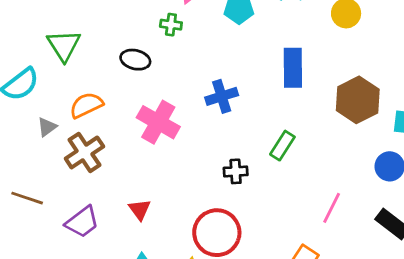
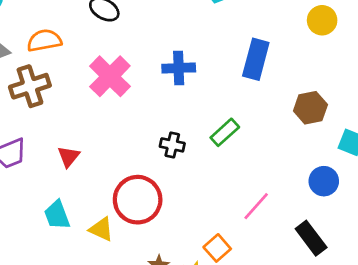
brown hexagon: (358, 100) -> (310, 108), size x0.7

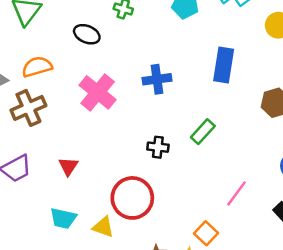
cyan trapezoid: (57, 215) -> (63, 218), turned -52

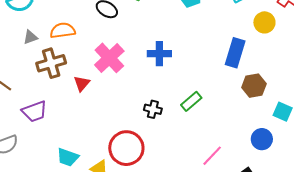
blue rectangle: (224, 65) -> (235, 53), moved
red triangle: (68, 166) -> (82, 84), moved

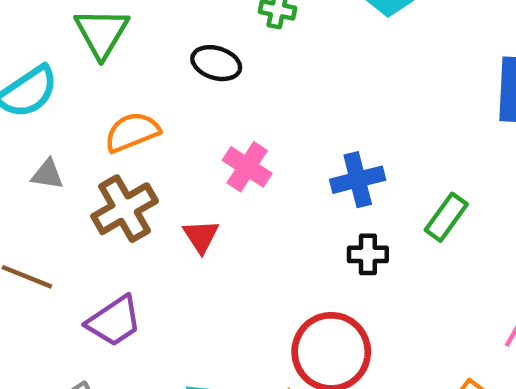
gray triangle: (30, 37) -> (47, 174), moved, turned 42
blue cross: (159, 54) -> (358, 180), moved
pink cross: (109, 58) -> (247, 167), size x0.7

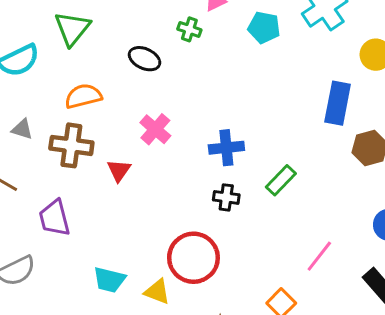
gray triangle: (47, 174) -> (22, 129), moved
brown cross: (125, 209) -> (71, 145), turned 30
purple trapezoid: (114, 321) -> (54, 218), turned 102

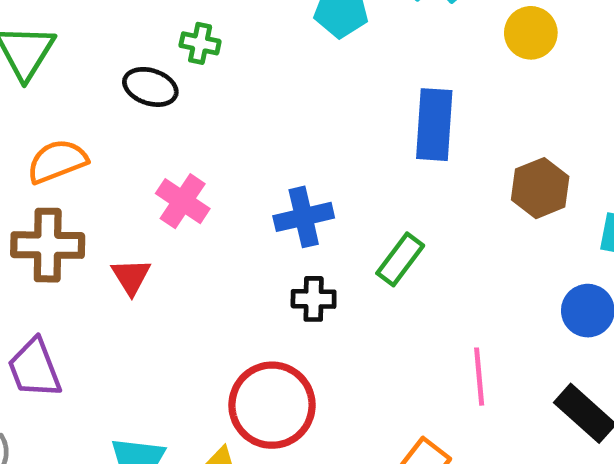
green cross: (189, 29) -> (200, 43), moved
blue rectangle: (338, 103) -> (434, 125), moved
pink line: (319, 256) -> (479, 377), turned -36

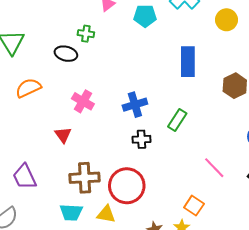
brown cross: (48, 245) -> (85, 178), moved
pink line: (479, 377) -> (214, 168), turned -35

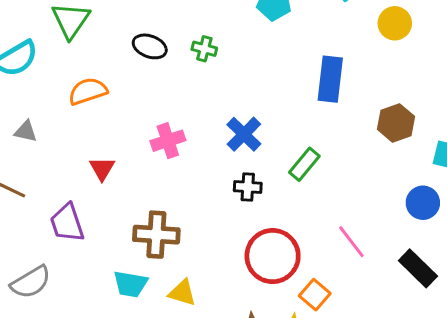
green cross: (86, 34) -> (204, 49), moved
pink cross: (83, 101) -> (168, 141), moved, turned 35
blue cross: (135, 105) -> (244, 134), turned -35
red triangle: (63, 135) -> (102, 168), moved
red circle: (127, 186) -> (273, 256), moved

